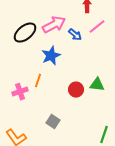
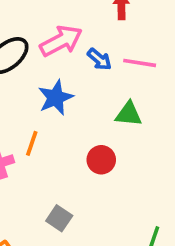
pink line: (97, 27) -> (140, 63), moved, turned 48
green triangle: (97, 85) -> (129, 114), moved

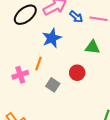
gray square: (59, 218) -> (53, 85), moved

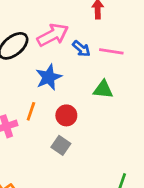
red circle: (77, 73) -> (66, 115), moved
gray square: (53, 85) -> (61, 145), moved

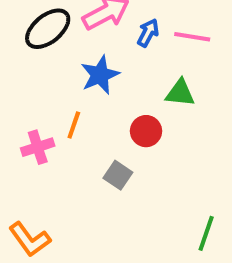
blue arrow: (81, 49) -> (148, 33), turned -102
red circle: (66, 115) -> (146, 131), moved

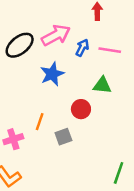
orange line: (74, 125) -> (40, 122), moved
pink cross: (38, 147) -> (13, 139), moved
gray square: (118, 175) -> (63, 137), turned 36

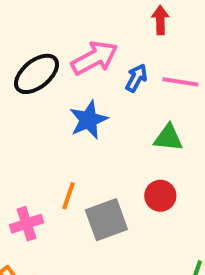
red circle: (81, 109) -> (160, 196), moved
gray square: (63, 137) -> (106, 220), size x1.5

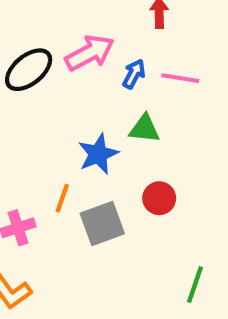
blue star: (88, 120) -> (98, 154), moved
green triangle: (168, 138) -> (144, 129), moved

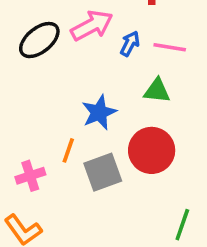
green triangle: (144, 129) -> (157, 91), moved
red circle: (159, 198) -> (152, 150), size x1.6

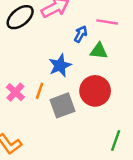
blue arrow: (130, 44) -> (81, 34), moved
pink cross: (30, 176) -> (15, 92), moved, turned -30

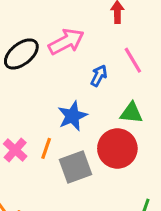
pink line: (107, 22) -> (133, 60), turned 50
green triangle: (99, 51) -> (131, 113), moved

